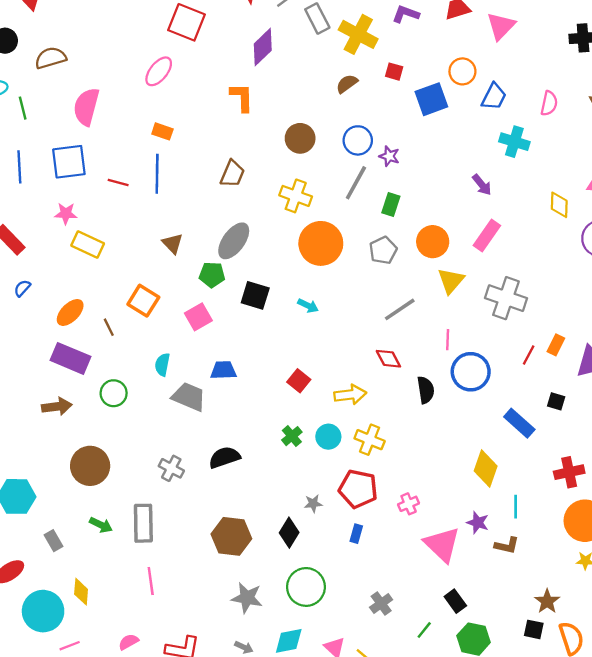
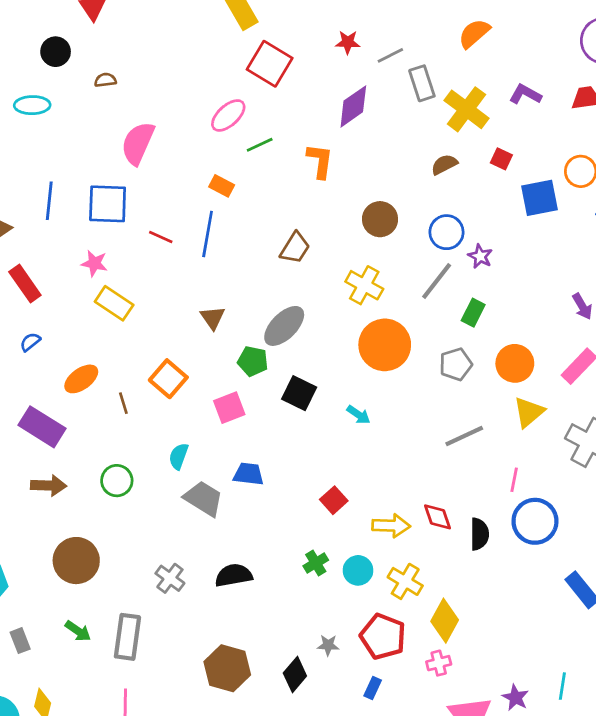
brown semicircle: (51, 58) -> (105, 80), size x0.6
green line: (23, 108) -> (260, 145), moved, turned 70
purple rectangle: (71, 358) -> (42, 427), moved
red diamond: (388, 359) -> (438, 517), moved
yellow diamond: (486, 469) -> (445, 621), moved

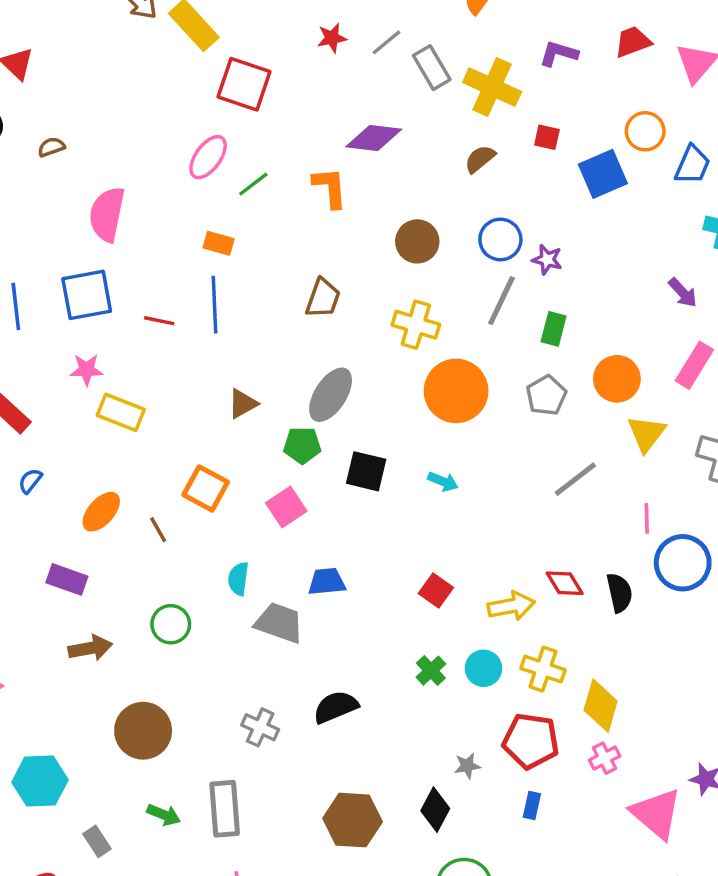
purple diamond: (353, 106) -> (374, 138), moved, turned 54
brown triangle: (213, 318) -> (243, 404), turned 48
purple rectangle: (42, 427) -> (67, 579), size x0.7

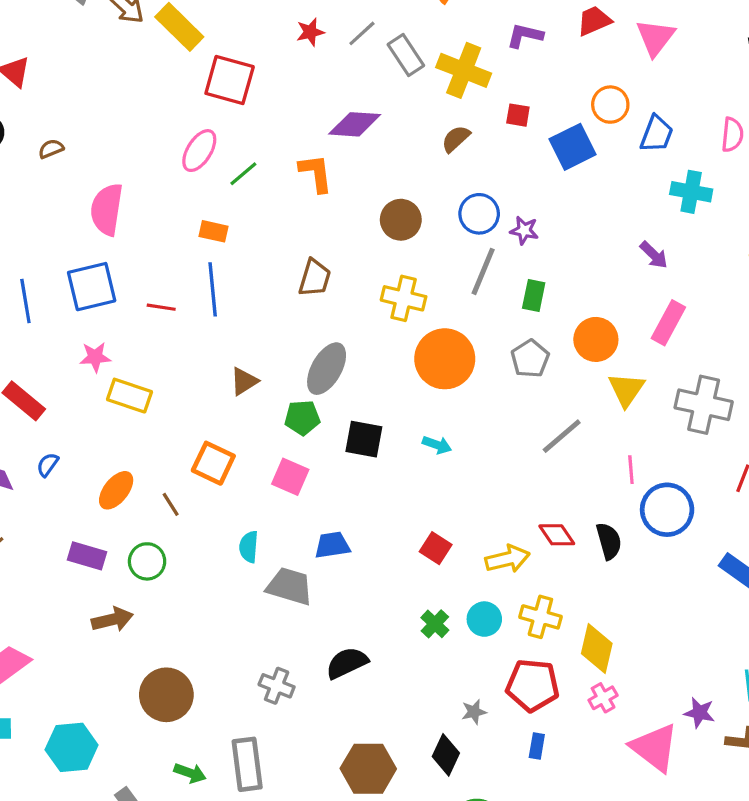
pink square: (286, 507) -> (290, 477), turned -30
green circle: (171, 624) -> (147, 561), moved

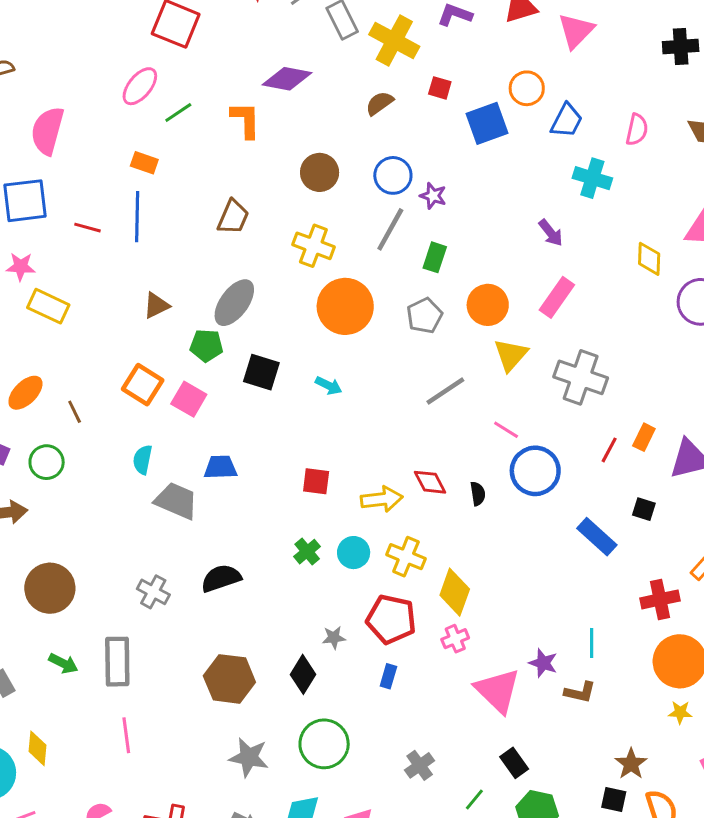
orange square: (213, 463) -> (143, 385), moved
pink line: (631, 470) -> (506, 430), turned -60
black semicircle: (609, 541) -> (478, 494), size x0.7
red square: (436, 548) -> (316, 481), turned -32

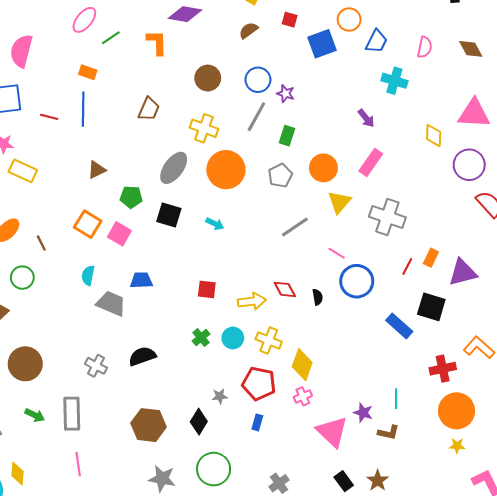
gray ellipse: (234, 303) -> (174, 168), moved
black square: (644, 509) -> (431, 307), size x1.8
brown star: (631, 764) -> (378, 481), moved

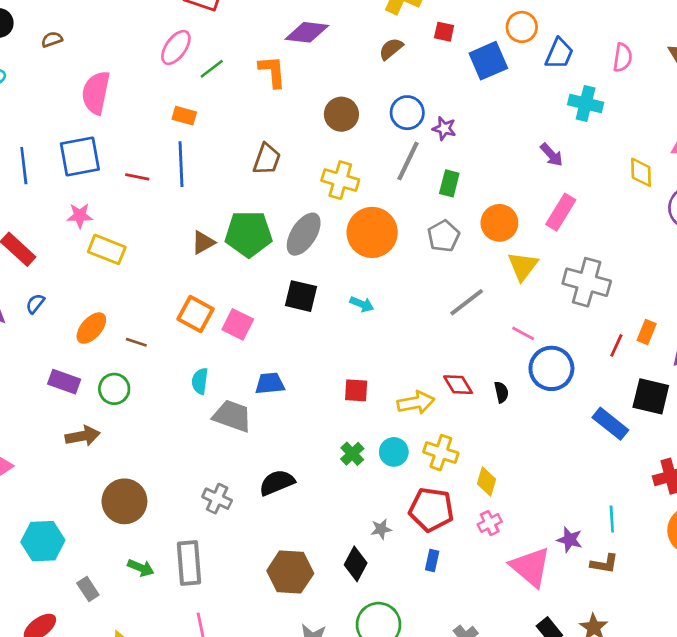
green pentagon: (131, 197) -> (249, 234), moved, size x1.6
brown line: (41, 243) -> (136, 342), turned -42
yellow diamond: (302, 365) -> (487, 481), size x0.7

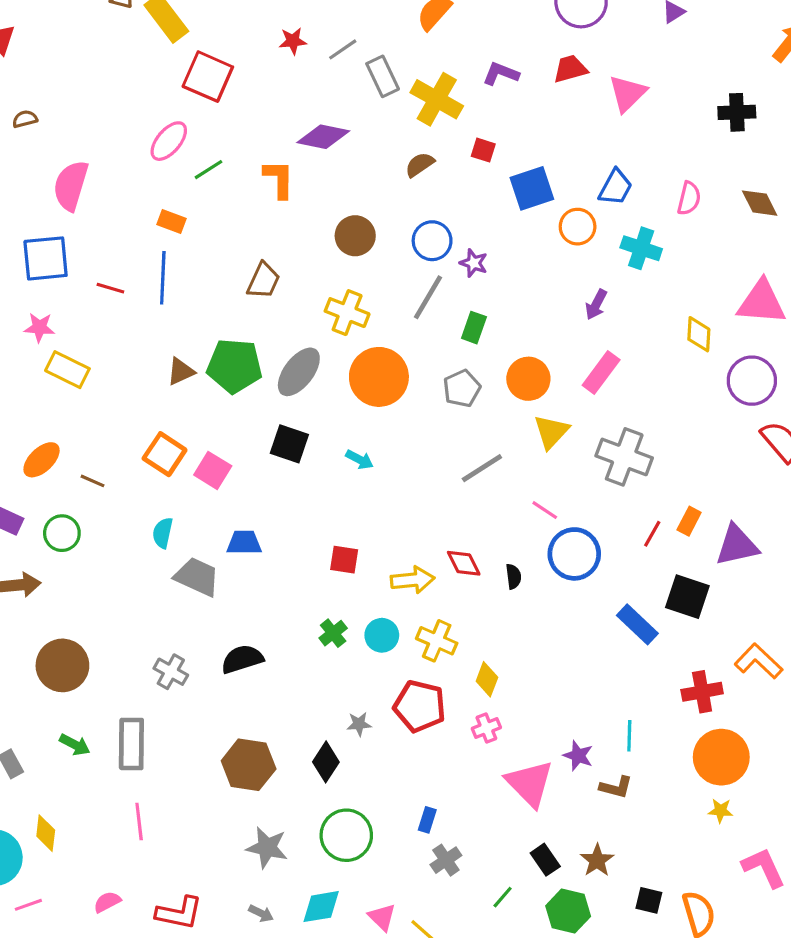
orange circle: (522, 27) -> (578, 227), moved
purple arrow: (552, 155) -> (596, 305), turned 65
blue rectangle: (432, 560) -> (427, 820), moved

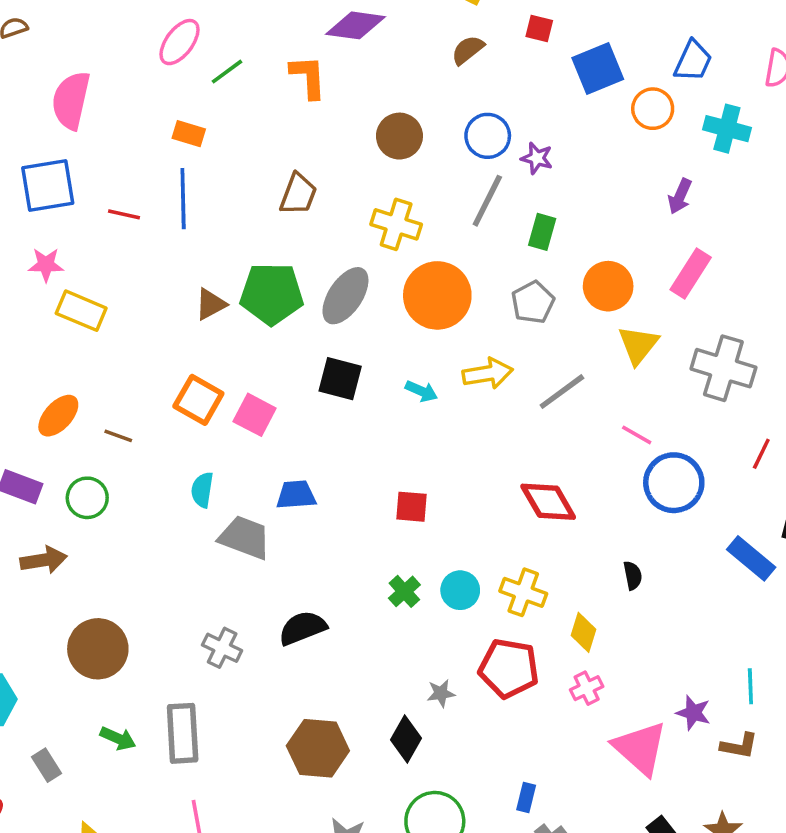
red diamond: (464, 563) -> (548, 502), size x1.4
black semicircle: (513, 576) -> (633, 575), moved
yellow arrow: (413, 580) -> (488, 374), moved

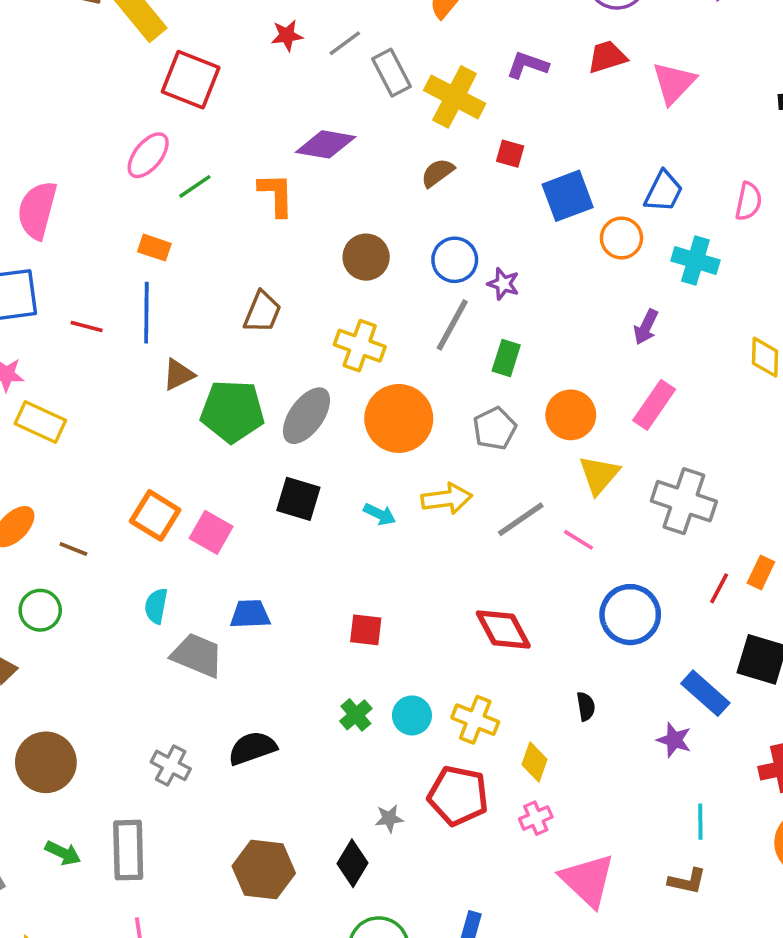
brown triangle: (211, 304) -> (178, 375), moved
pink line: (637, 435) -> (578, 540), moved
purple star: (693, 713) -> (674, 740), moved

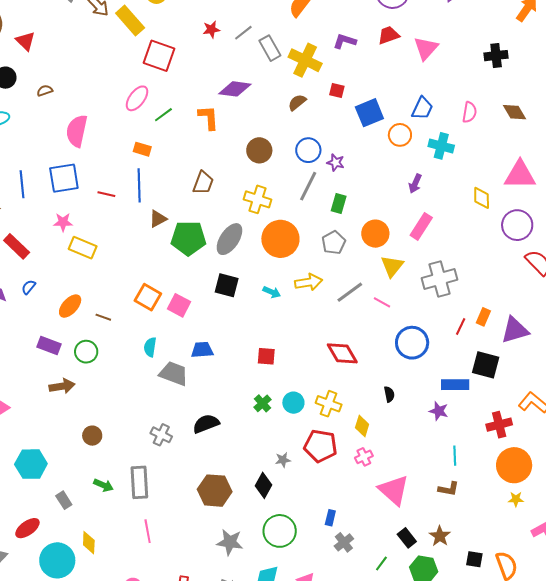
gray cross: (684, 501) -> (439, 279), turned -32
blue rectangle: (705, 693) -> (455, 385), turned -40
brown circle: (46, 762) -> (92, 436), size x0.6

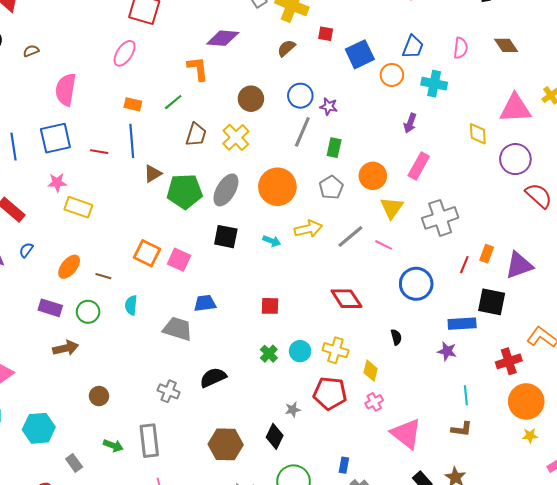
green line: (163, 115) -> (173, 102), moved
yellow cross: (257, 199) -> (236, 137), moved, turned 32
cyan semicircle: (150, 347) -> (131, 305), moved

